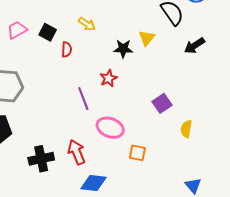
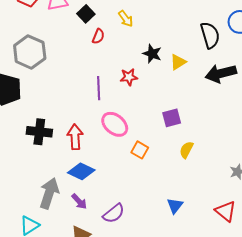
yellow triangle: (147, 38) -> (178, 62), moved
black arrow: (195, 46) -> (221, 73), size x1.4
orange square: (137, 153) -> (140, 150), moved

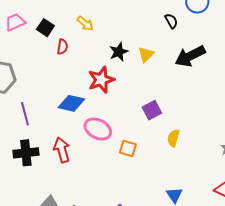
black semicircle: (210, 35) -> (171, 21), size x0.6
black star: (152, 54) -> (119, 52), turned -30
red star: (129, 77) -> (101, 80), size x1.5
purple line: (99, 88) -> (25, 114), moved
blue diamond: (81, 171) -> (71, 103), moved

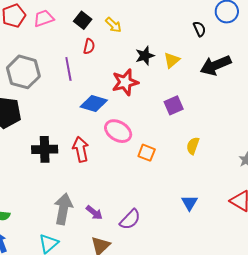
black square: (45, 28) -> (83, 20), moved
purple square: (152, 110) -> (174, 105), moved
purple line: (25, 114) -> (68, 69), moved

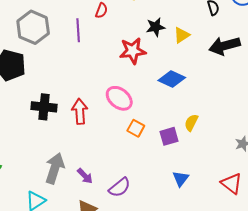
blue diamond: (94, 104) -> (172, 79), moved
purple square: (174, 105) -> (169, 136), moved
orange square: (147, 153) -> (136, 128), moved

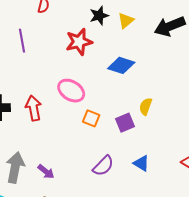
purple line: (78, 30) -> (22, 41), moved
blue triangle: (181, 179) -> (141, 163), turned -30
purple semicircle: (120, 187) -> (103, 166), moved

